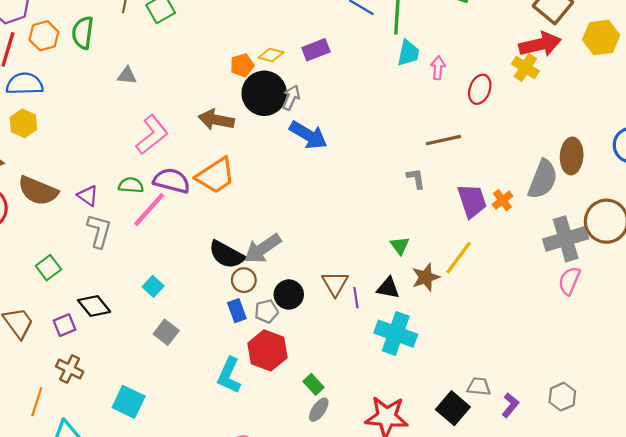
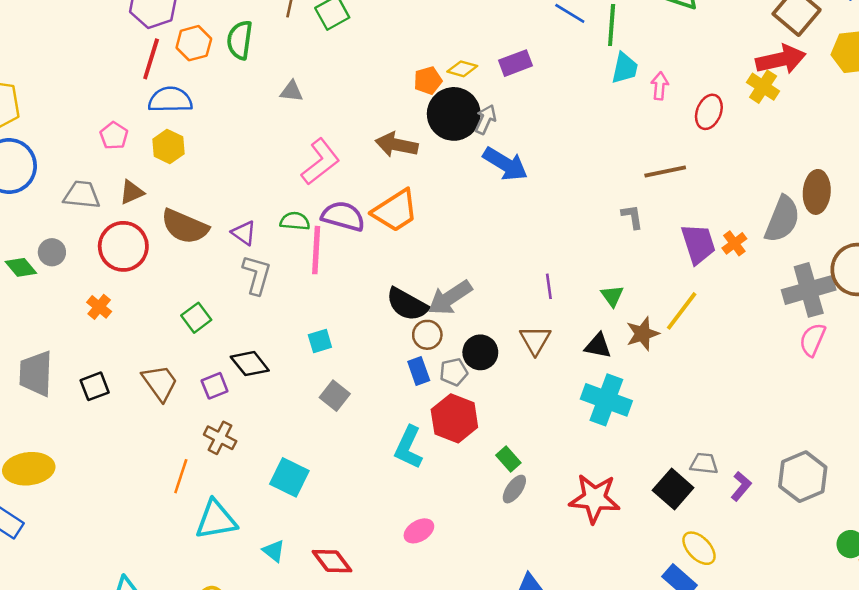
pink line: (149, 210) -> (316, 250), turned -39
cyan square: (153, 286) -> (320, 341), turned 30
purple line: (356, 298) -> (549, 286), moved
gray hexagon: (562, 397) -> (803, 477), size x1.5

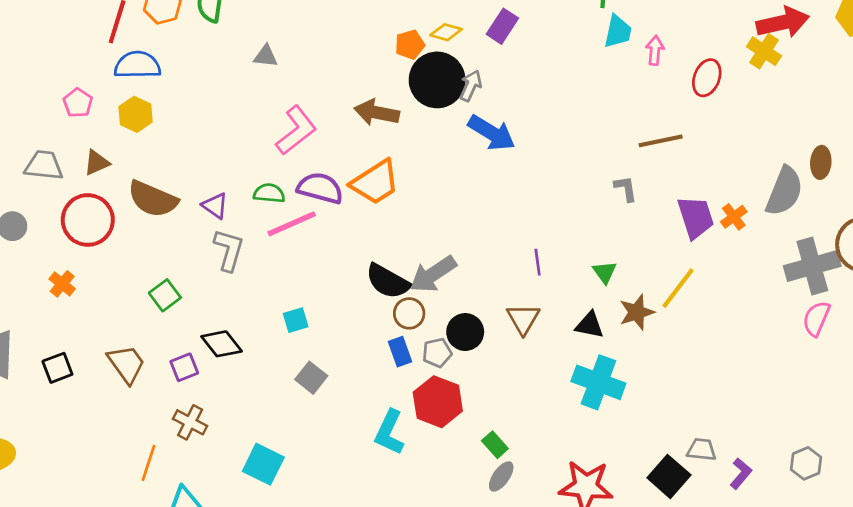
purple rectangle: (516, 63) -> (502, 26), turned -36
brown ellipse: (817, 192) -> (821, 162), size x0.7
pink line: (316, 250) -> (292, 224), turned 63
gray hexagon: (803, 477) -> (806, 463), size x0.6

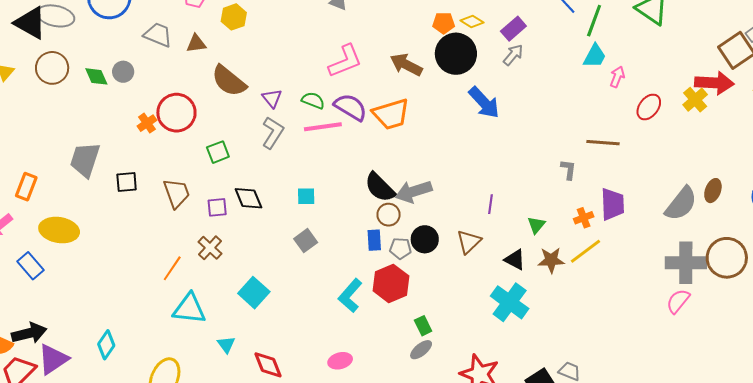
gray arrow: (471, 86) -> (513, 55), moved
orange cross: (734, 217) -> (584, 218), moved
red circle: (88, 220) -> (176, 113), moved

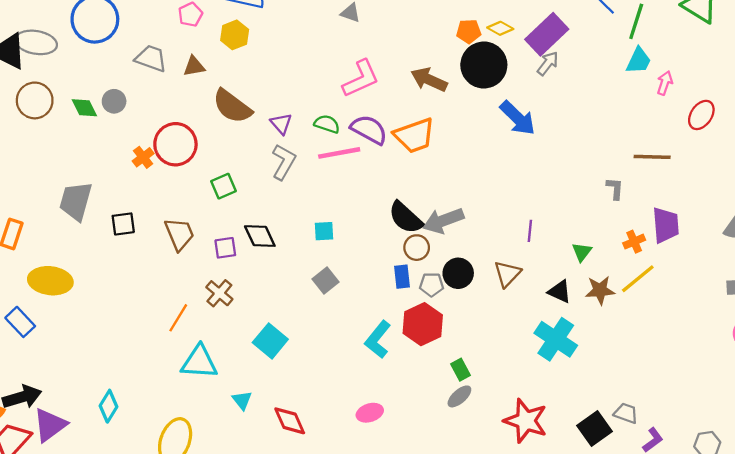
purple rectangle: (513, 29) -> (547, 34), size x1.5

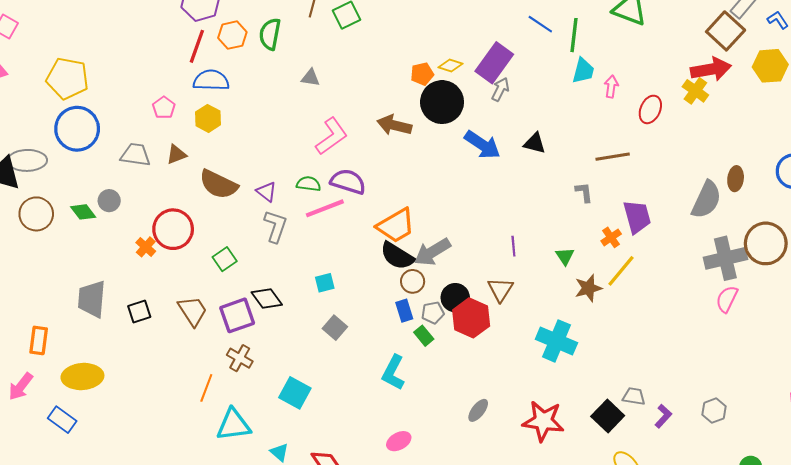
orange trapezoid: (414, 135) -> (396, 226), moved
purple square: (225, 248) -> (237, 315), size x1.6
black triangle: (560, 291) -> (535, 143), moved
red hexagon: (423, 324) -> (471, 318), moved
green rectangle: (460, 370) -> (424, 336), moved

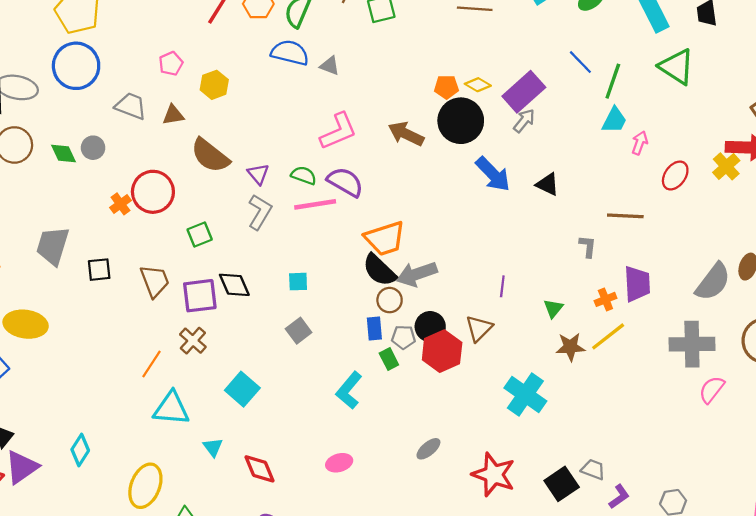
blue semicircle: (211, 80) -> (290, 53), moved
gray cross: (725, 258) -> (692, 344), moved

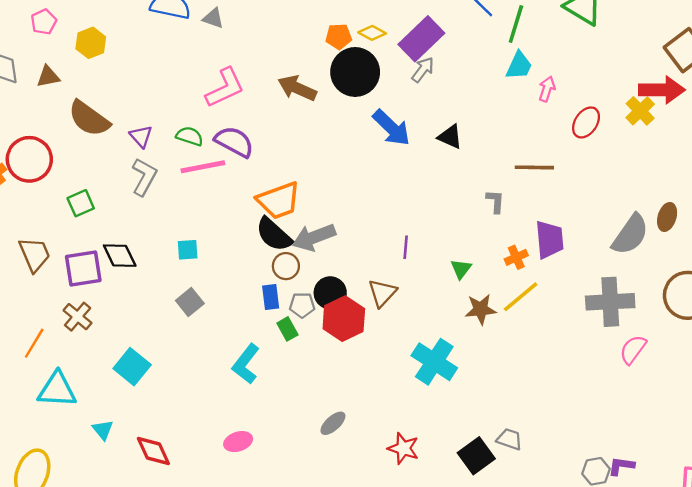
red star: (494, 475) -> (403, 448), size x0.7
purple L-shape: (619, 497) -> (621, 466), moved, turned -135

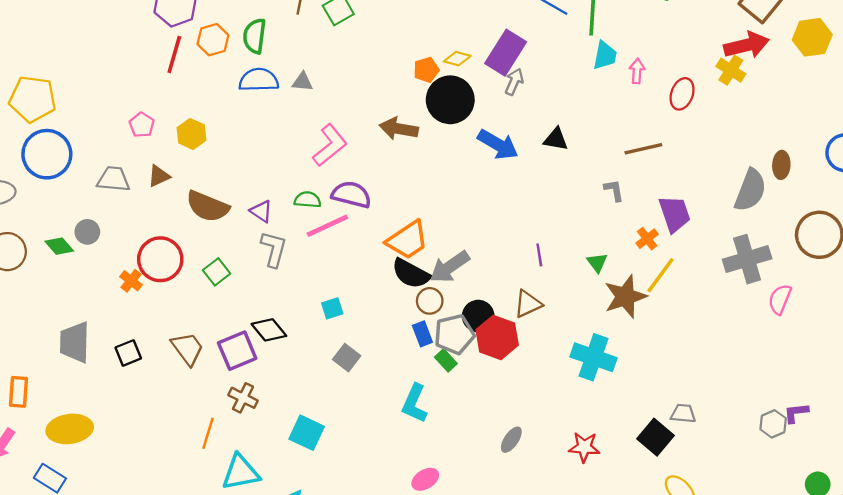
green square: (81, 203) -> (217, 272), moved
brown triangle: (382, 293) -> (528, 304), turned 36
gray pentagon: (302, 305) -> (454, 334), size x1.6
brown star: (481, 309) -> (625, 297), size x1.4

